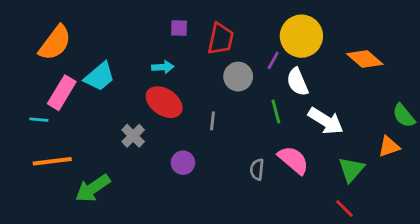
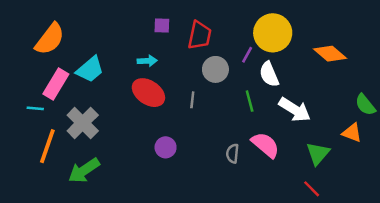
gray line: (213, 121) -> (192, 100), moved
gray cross: (133, 136) -> (83, 123), moved, size x1.5
orange triangle: (389, 147) -> (352, 133), turned 40
orange line: (52, 161) -> (47, 146), turned -64

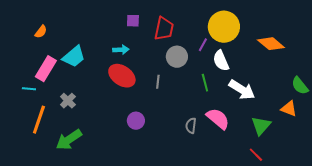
orange semicircle: (50, 39) -> (41, 32), size x0.5
gray cross: (83, 123) -> (68, 101), size x0.6

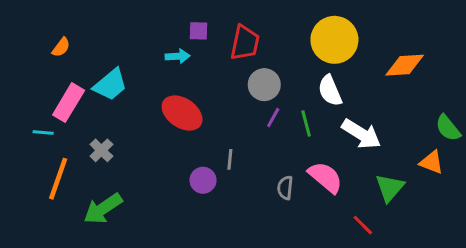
orange diamond: (271, 44) -> (405, 65), turned -44
purple line: (203, 45) -> (273, 118), moved
cyan arrow: (121, 50) -> (178, 56), moved
gray line: (158, 82) -> (230, 159), moved
red line: (256, 155) -> (363, 225), moved

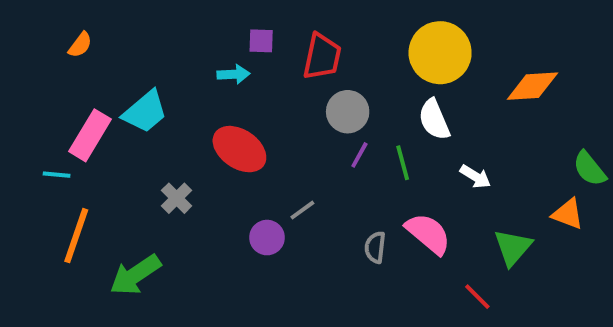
orange semicircle: (61, 47) -> (80, 45), moved
white arrow: (361, 134) -> (475, 177), size x0.6
gray cross: (101, 150) -> (177, 198), moved
gray line: (230, 159) -> (302, 210), turned 48

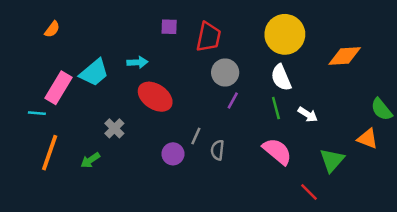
cyan arrow: (234, 74) -> (137, 62), moved
green line: (403, 163) -> (276, 108), moved
gray line: (302, 210) -> (196, 136), turned -30
gray semicircle: (375, 247) -> (217, 150), moved
green arrow: (135, 275) -> (90, 160), moved, size x0.6

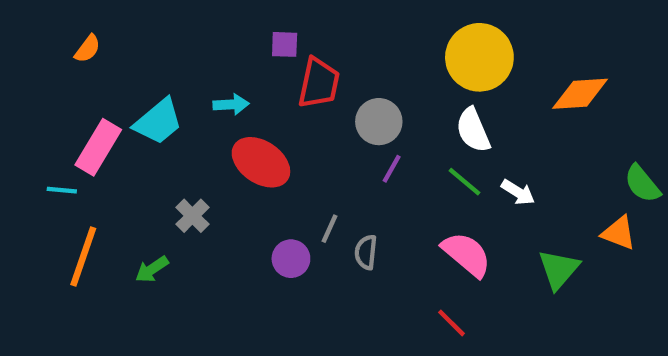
red trapezoid: (209, 37) -> (319, 83), moved
green line: (276, 108) -> (464, 182), turned -35
red line: (309, 192) -> (452, 323), moved

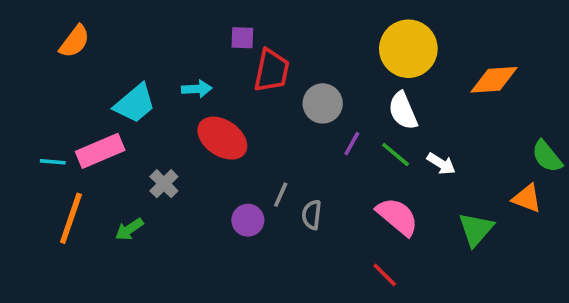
orange semicircle: (88, 49) -> (75, 41), size x1.4
pink rectangle: (98, 147) -> (100, 151), moved, turned 36
purple line: (392, 169) -> (352, 144), moved

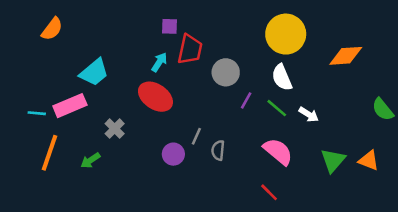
cyan arrow: (197, 89) -> (159, 62), moved, turned -54
orange triangle: (527, 198) -> (369, 160), moved

